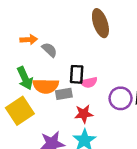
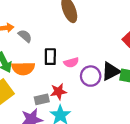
pink semicircle: (89, 82) -> (71, 63), moved
gray rectangle: (64, 94) -> (42, 99), moved

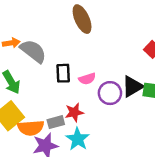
gray semicircle: (25, 36) -> (33, 51), size x1.6
orange semicircle: (23, 68) -> (31, 128), moved

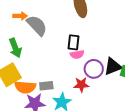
black rectangle: (63, 73) -> (73, 42), moved
red star: (74, 112) -> (81, 85), moved

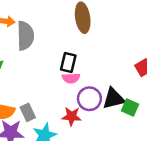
gray semicircle: (37, 25) -> (25, 36), turned 35
gray rectangle: (46, 86) -> (28, 112), turned 64

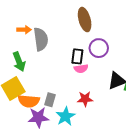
purple circle: (89, 99) -> (99, 48), moved
gray rectangle: (28, 112) -> (50, 100), turned 48

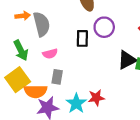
pink semicircle: (81, 69) -> (50, 54), moved
red star: (85, 99) -> (96, 98), moved
gray rectangle: (50, 100) -> (57, 77), moved

